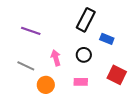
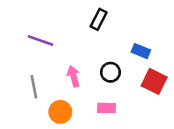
black rectangle: (86, 20) -> (99, 19), moved, size x0.7
gray line: (26, 66) -> (34, 87), turned 54
red square: (117, 75) -> (154, 81), moved

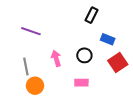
black rectangle: (99, 19) -> (92, 15), moved
red square: (154, 81) -> (118, 62), turned 30
orange circle: (60, 112) -> (35, 86), moved

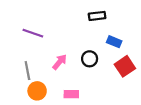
black rectangle: (92, 15) -> (97, 16), turned 56
pink arrow: (56, 58) -> (60, 62), turned 56
pink rectangle: (81, 83) -> (71, 94), moved

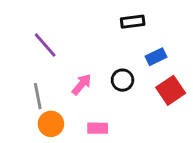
purple line: (33, 33) -> (45, 45), turned 30
blue rectangle: (114, 42) -> (156, 57), turned -48

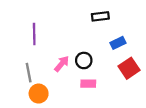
purple line: (45, 45) -> (34, 34), turned 40
black circle: (122, 80) -> (84, 60), moved
pink rectangle: (98, 128) -> (88, 84), moved

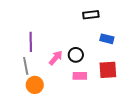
purple line: (34, 34) -> (31, 42), moved
blue rectangle: (118, 43) -> (107, 39), turned 40
red square: (129, 68) -> (108, 70), moved, turned 30

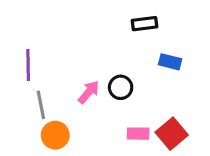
purple line: (31, 42) -> (28, 65), moved
red square: (108, 70) -> (172, 134), moved, turned -36
pink rectangle: (80, 76) -> (138, 134), moved

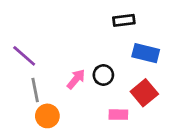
blue rectangle: (170, 62) -> (146, 53), size x1.4
purple line: (28, 65) -> (24, 56), turned -48
red square: (172, 134) -> (144, 93), moved

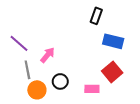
black rectangle: (124, 20) -> (96, 16), turned -63
black circle: (103, 75) -> (60, 81), moved
pink arrow: (76, 79) -> (48, 55), moved

